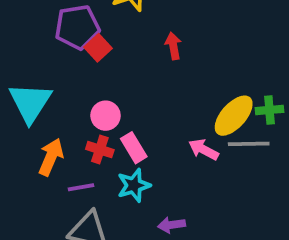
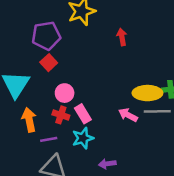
red arrow: (173, 46) -> (122, 37), moved
red square: (98, 48) -> (49, 63), moved
yellow ellipse: (234, 116) -> (147, 93), turned 48
orange arrow: (51, 157) -> (29, 120), turned -35

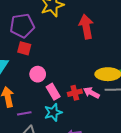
red arrow: (122, 37) -> (86, 27), size x1.6
red square: (49, 63) -> (24, 48), turned -32
red cross: (61, 115) -> (75, 93), moved, turned -32

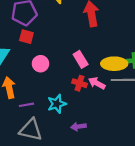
pink rectangle: (53, 92) -> (81, 59), moved
red cross: (75, 93) -> (80, 83), turned 32

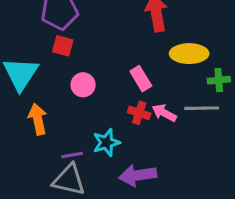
yellow ellipse: (114, 64) -> (189, 54), moved
purple line: (26, 105) -> (72, 155), moved
purple arrow: (78, 127) -> (138, 175), size x1.6

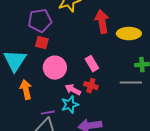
yellow ellipse: (189, 54) -> (129, 34), moved
pink circle: (83, 85) -> (55, 68), size x1.5
pink arrow: (164, 113) -> (73, 90), moved

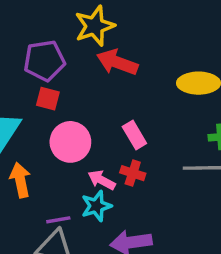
red arrow: (102, 22) -> (117, 62), moved, turned -60

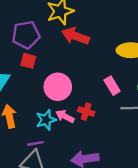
pink rectangle: (134, 135) -> (112, 86), moved
pink circle: (70, 142) -> (58, 87), moved
cyan star: (96, 206) -> (46, 120), moved

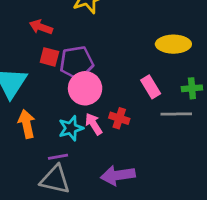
purple pentagon: (26, 35) -> (77, 63), moved
red arrow: (75, 36) -> (41, 27), moved, size x0.7
pink arrow: (65, 116) -> (94, 124), turned 30

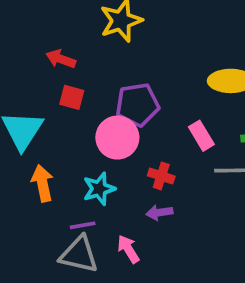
purple pentagon: (77, 63) -> (137, 105), moved
pink arrow: (94, 124) -> (128, 249), moved
purple arrow: (118, 175) -> (159, 212), moved, size x0.6

